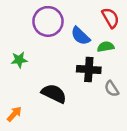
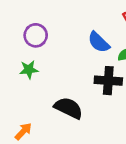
purple circle: (48, 21) -> (36, 35), moved, size x0.7

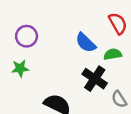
black cross: (108, 81) -> (95, 79), turned 30

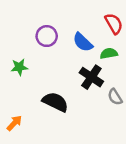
purple circle: (27, 36) -> (47, 36), moved

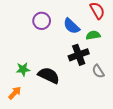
green star: (19, 67) -> (23, 69), moved
black cross: (91, 77) -> (79, 55), turned 36

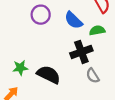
gray semicircle: (98, 71) -> (93, 76), moved

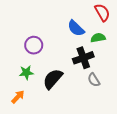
purple circle: (41, 15) -> (34, 45), moved
black semicircle: (49, 75) -> (53, 79), turned -75

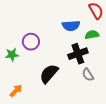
blue semicircle: (76, 28) -> (71, 26), turned -48
green star: (26, 73) -> (12, 55), moved

